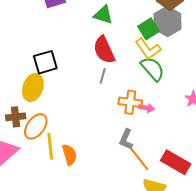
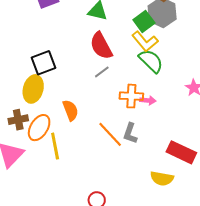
gray line: (103, 76) -> (102, 72), turned 42
orange semicircle: (69, 155) -> (71, 110), moved
orange line: (139, 158) -> (110, 134), moved

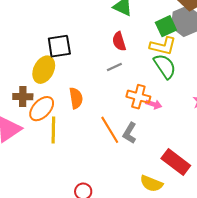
yellow L-shape: (145, 41) -> (163, 46), turned -48
red semicircle: (101, 46) -> (119, 41), size x0.7

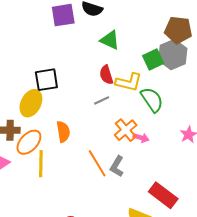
yellow L-shape: (163, 46) -> (129, 82), moved
orange cross: (138, 97) -> (126, 130), turned 35

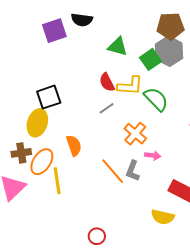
green triangle: (110, 40) -> (118, 47), moved
pink arrow: (141, 138) -> (153, 155), moved

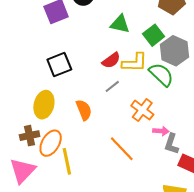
gray hexagon: (169, 51) -> (175, 51), moved
red semicircle: (107, 82) -> (111, 60), turned -96
black square: (49, 97) -> (59, 65), moved
orange semicircle: (74, 146) -> (84, 110), moved
gray L-shape: (133, 171) -> (171, 144), moved

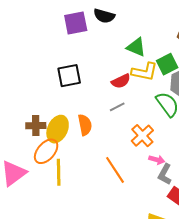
yellow L-shape: (135, 63) -> (145, 72), moved
yellow ellipse: (44, 105) -> (58, 129), moved
brown cross: (30, 136) -> (36, 126), moved

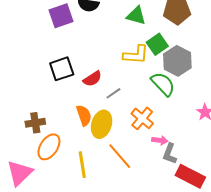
green triangle: (136, 47) -> (136, 16), moved
red semicircle: (121, 81) -> (92, 79), moved
yellow ellipse: (58, 129) -> (102, 124), moved
yellow line: (59, 172) -> (82, 165), moved

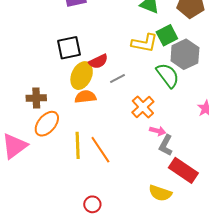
orange semicircle: (84, 115) -> (85, 97), turned -85
yellow ellipse: (102, 124) -> (82, 76), moved
orange line: (120, 156) -> (100, 150), moved

